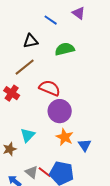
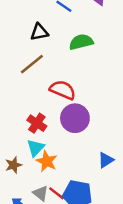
red cross: (12, 93) -> (37, 123), moved
orange star: (65, 137) -> (47, 161), moved
blue triangle: (85, 145) -> (106, 160), turned 32

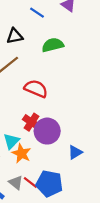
purple circle: (75, 118) -> (47, 131), moved
red cross: (37, 123) -> (31, 122), moved

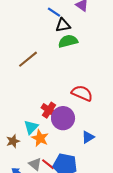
black triangle: (15, 36) -> (63, 25), moved
red semicircle: (36, 89) -> (82, 93), moved

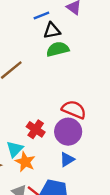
blue line: (54, 12) -> (41, 16), turned -56
purple circle: (63, 118) -> (68, 132), moved
blue triangle: (88, 137) -> (67, 159), moved

